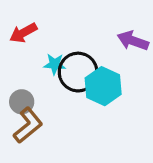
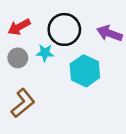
black circle: (78, 72) -> (64, 29), moved
gray circle: (22, 102) -> (18, 58), moved

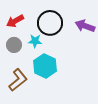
cyan hexagon: (85, 71) -> (45, 66), moved

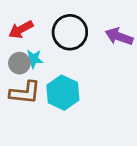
cyan star: (35, 41) -> (33, 59), moved
brown L-shape: (18, 80) -> (25, 93), moved, turned 45

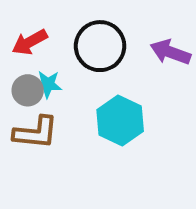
cyan hexagon: (63, 93) -> (120, 121), moved

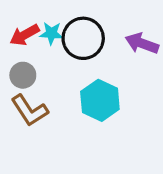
cyan star: (48, 84) -> (51, 33), moved
brown L-shape: (36, 133) -> (30, 110), turned 51

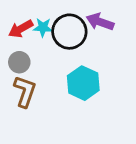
purple arrow: (142, 43) -> (100, 22), moved
brown L-shape: (30, 110) -> (25, 91), turned -128

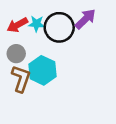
purple arrow: (100, 22) -> (85, 19), turned 115
cyan hexagon: (83, 83) -> (42, 70), moved

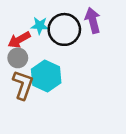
purple arrow: (85, 19) -> (93, 20), turned -60
red arrow: (17, 25) -> (19, 40), moved

